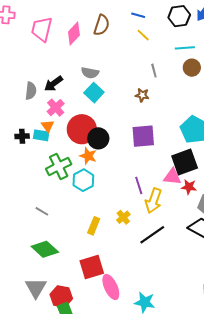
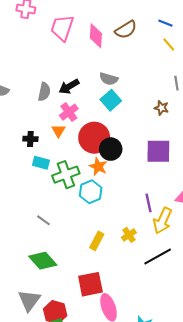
brown semicircle: (102, 25) -> (126, 30), turned 35
pink diamond: (74, 34) -> (96, 36), turned -45
cyan rectangle: (41, 135) -> (41, 163), moved

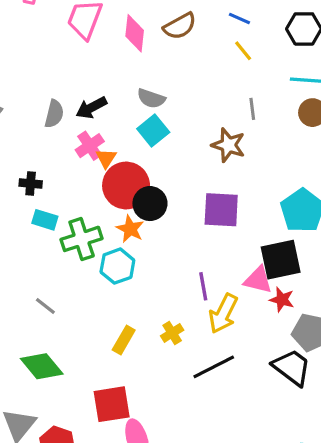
brown star: (161, 108) -> (228, 145), size x1.5
orange triangle: (58, 131) -> (106, 158), moved

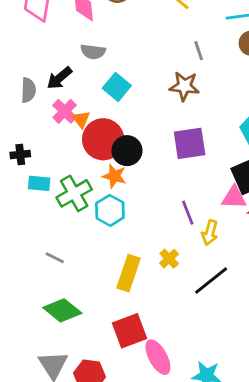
gray semicircle: (151, 98) -> (93, 52), moved
yellow arrow: (223, 314) -> (210, 233), size x0.7
yellow rectangle: (124, 340) -> (128, 273), size x1.4

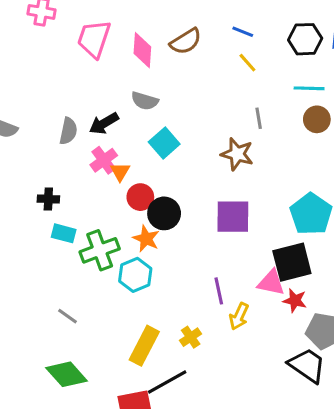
red circle: (103, 139) -> (140, 197), size x0.6
black line: (211, 280) -> (167, 382), moved

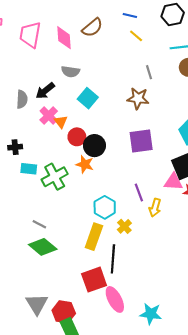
cyan hexagon: (135, 275) -> (105, 207), moved
green diamond: (66, 374) -> (43, 247), moved
black line: (167, 382) -> (113, 259), turned -48

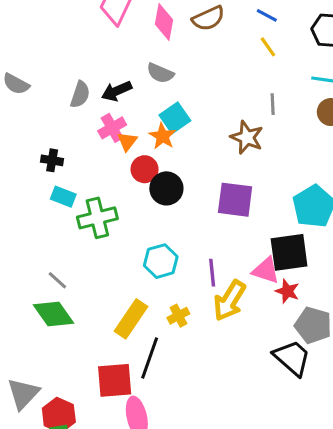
orange star: (85, 164) -> (162, 136), moved
cyan hexagon: (105, 207) -> (161, 261), moved
yellow arrow: (155, 208) -> (229, 301), size x1.5

